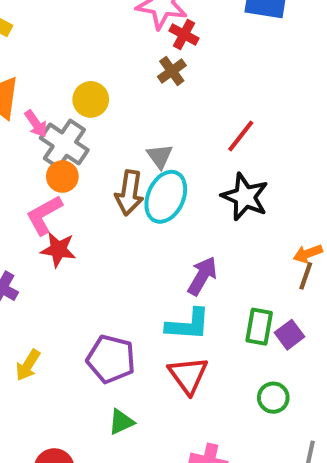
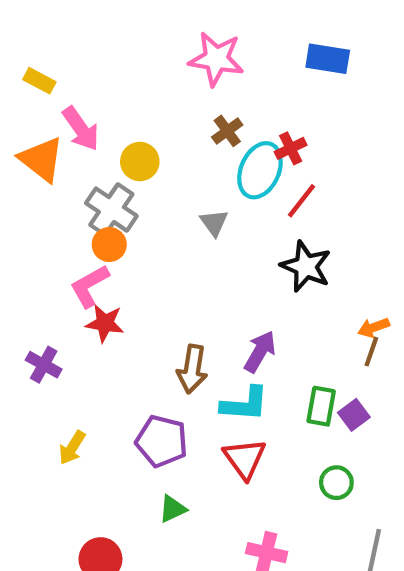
red cross: (184, 35) -> (291, 148), moved, turned 36
pink arrow: (36, 124) -> (81, 129), moved, size x1.5
brown arrow: (129, 193) -> (192, 369), moved
cyan ellipse: (166, 197) -> (260, 170), moved

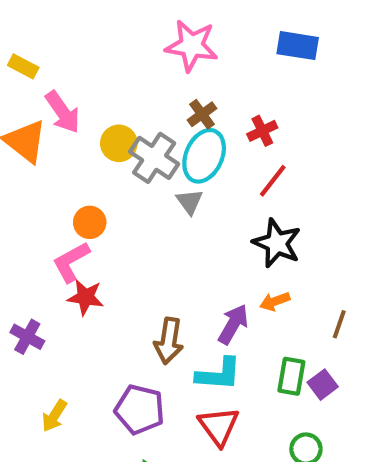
cyan ellipse: (260, 170) -> (204, 156), moved
gray cross: (111, 210) -> (154, 158), moved
orange arrow: (374, 328) -> (275, 301), moved

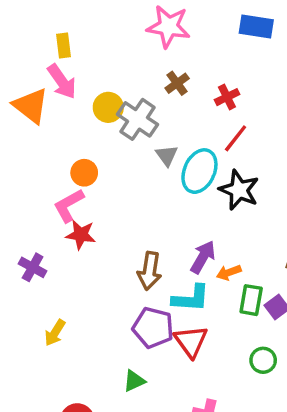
yellow rectangle: (23, 66) -> (64, 45), moved, turned 55
cyan ellipse: (204, 156) -> (199, 171), moved
orange arrow: (275, 301) -> (229, 273), moved
purple pentagon: (140, 410) -> (153, 328), moved

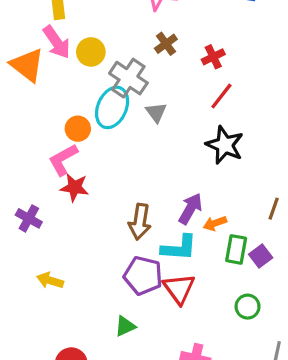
yellow circle: (108, 107) -> (91, 52), moved
cyan ellipse: (199, 171) -> (112, 107), moved
yellow arrow: (55, 333) -> (50, 280), turned 75

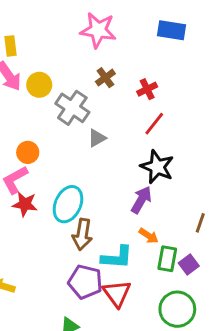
cyan ellipse: (112, 107) -> (68, 204), moved
gray triangle: (156, 112) -> (97, 138), turned 36
purple arrow: (190, 209) -> (141, 200), moved
orange arrow: (215, 223) -> (149, 236), turned -126
green circle: (248, 307) -> (177, 309), size x1.6

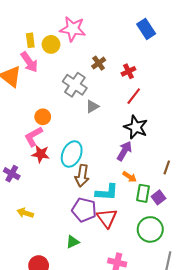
pink star: (98, 30) -> (73, 29), moved
blue rectangle: (172, 30) -> (146, 29), turned 48
yellow circle: (39, 85) -> (51, 44), moved

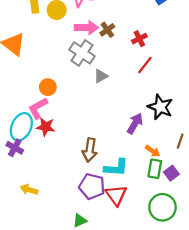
pink arrow: (29, 62) -> (86, 28), moved, turned -55
black star: (136, 127) -> (160, 107), moved
cyan ellipse: (72, 154) -> (21, 127), moved
orange arrow: (130, 177) -> (153, 151), moved

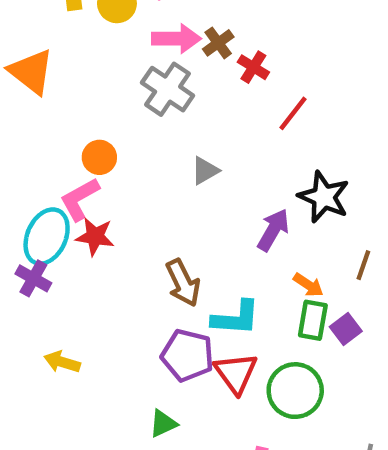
red cross: (139, 39) -> (253, 67), moved, turned -32
gray triangle: (101, 76) -> (205, 171), moved
brown arrow: (90, 150) -> (183, 283), turned -35
green circle: (162, 207) -> (295, 391), moved

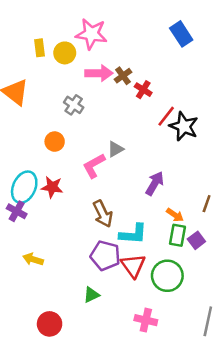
gray cross: (168, 89) -> (74, 105), moved, size x0.7
black star: (324, 197) -> (184, 126), moved
pink L-shape: (80, 199) -> (94, 166), moved

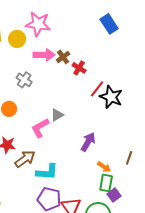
brown arrow: (103, 214) -> (25, 159), moved, turned -100
cyan L-shape: (133, 234) -> (47, 172), moved
purple square: (196, 240) -> (114, 195), moved

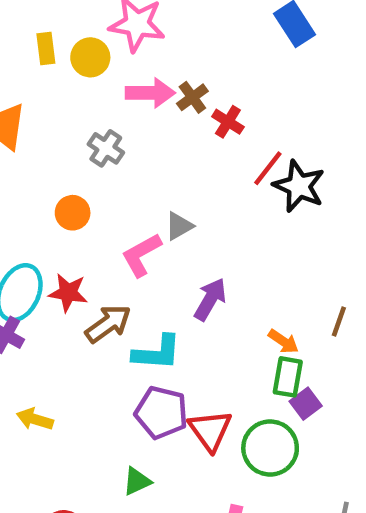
purple arrow: (88, 142) -> (210, 299), moved

